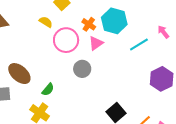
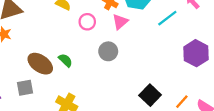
pink circle: (66, 40) -> (87, 22), size x0.6
green semicircle: (48, 90) -> (65, 60), moved, turned -80

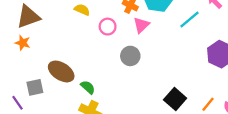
green semicircle: (65, 60) -> (88, 87), moved
gray square: (25, 88) -> (35, 87), moved

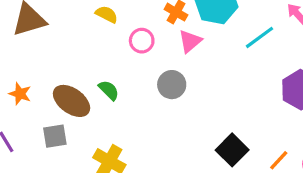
orange star: (23, 43) -> (20, 94), moved
gray square: (35, 87) -> (55, 136), moved
green semicircle: (88, 87) -> (109, 90), moved

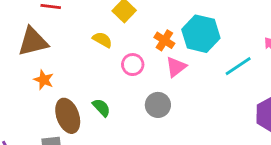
orange star: (20, 94) -> (44, 80), moved
brown ellipse: (72, 101) -> (68, 116), turned 32

